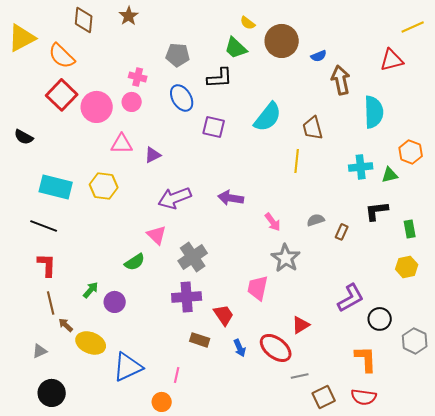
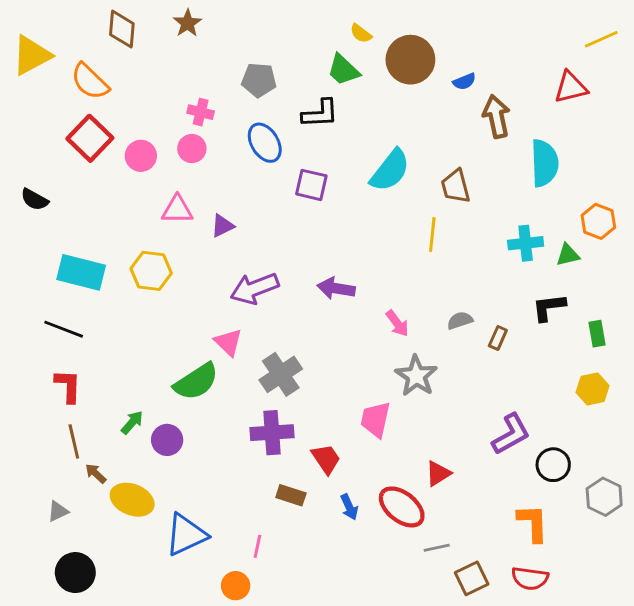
pink circle: (97, 107) -> (141, 156), size x0.7
green semicircle: (135, 262) -> (196, 382), size x1.5

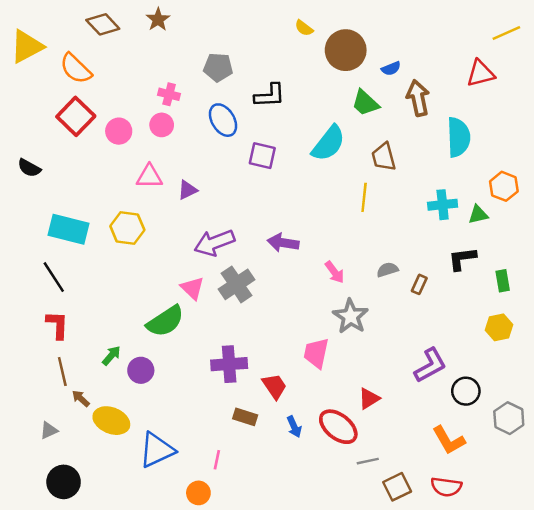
brown diamond: (122, 29) -> (103, 24), turned -48
green trapezoid: (343, 70) -> (365, 103), moved
black line: (64, 329) -> (54, 277), turned 36
gray cross: (281, 374) -> (236, 284), moved
orange L-shape: (533, 523) -> (449, 440), turned 152

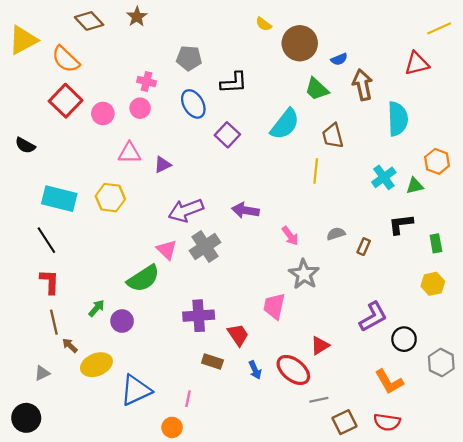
purple square: (262, 156) -> (227, 135), turned 30
cyan cross: (443, 205) -> (384, 177), turned -30
yellow ellipse: (111, 421) -> (96, 365), turned -44
black circle: (64, 482) -> (26, 418), moved

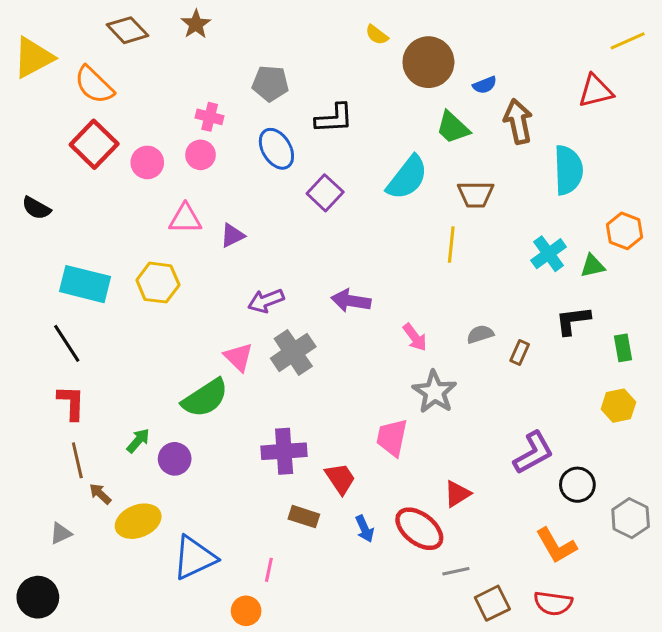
brown trapezoid: (333, 136) -> (476, 194), turned -75
purple arrow: (186, 210) -> (266, 301), size x0.7

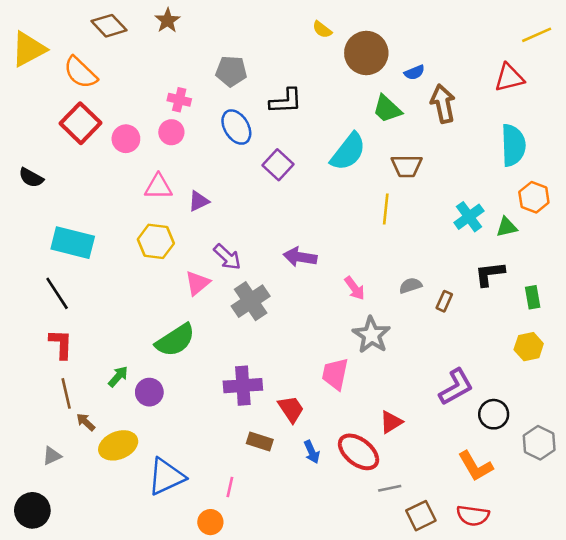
cyan semicircle: (568, 170) -> (513, 145), moved
yellow hexagon: (158, 283) -> (156, 241), moved
purple arrow: (266, 301) -> (227, 257), turned -116
pink triangle: (238, 357) -> (197, 283), moved, turned 36

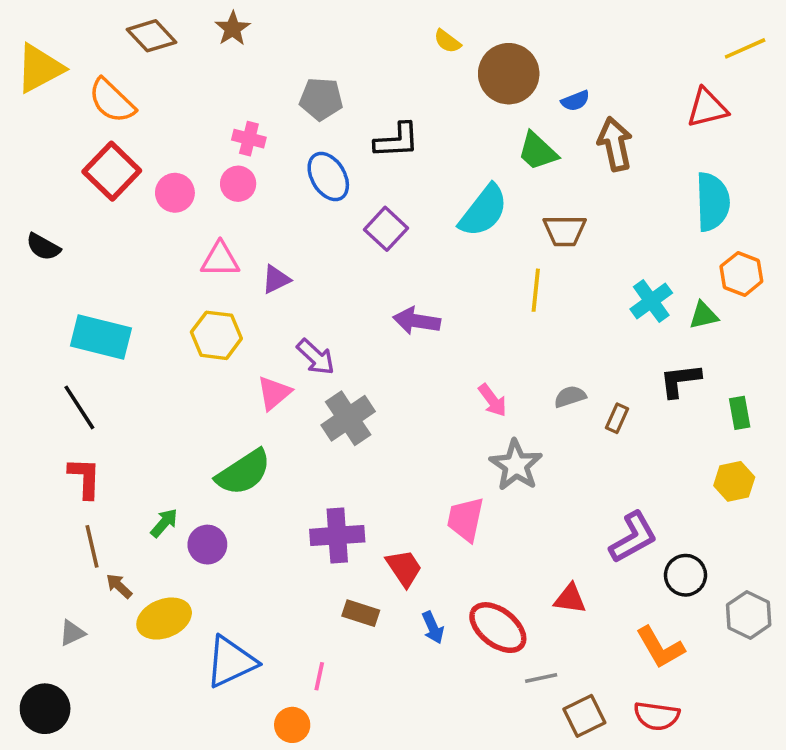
purple arrow: (300, 257) -> (417, 321), moved
red triangle: (391, 422) -> (570, 599), moved, turned 40

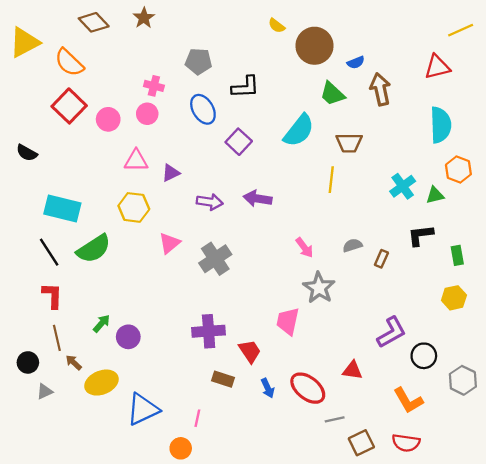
purple arrow: (316, 357) -> (210, 202), moved, turned -35
green semicircle: (243, 472) -> (94, 249), moved
black circle: (45, 709) -> (28, 362), moved, size x0.7

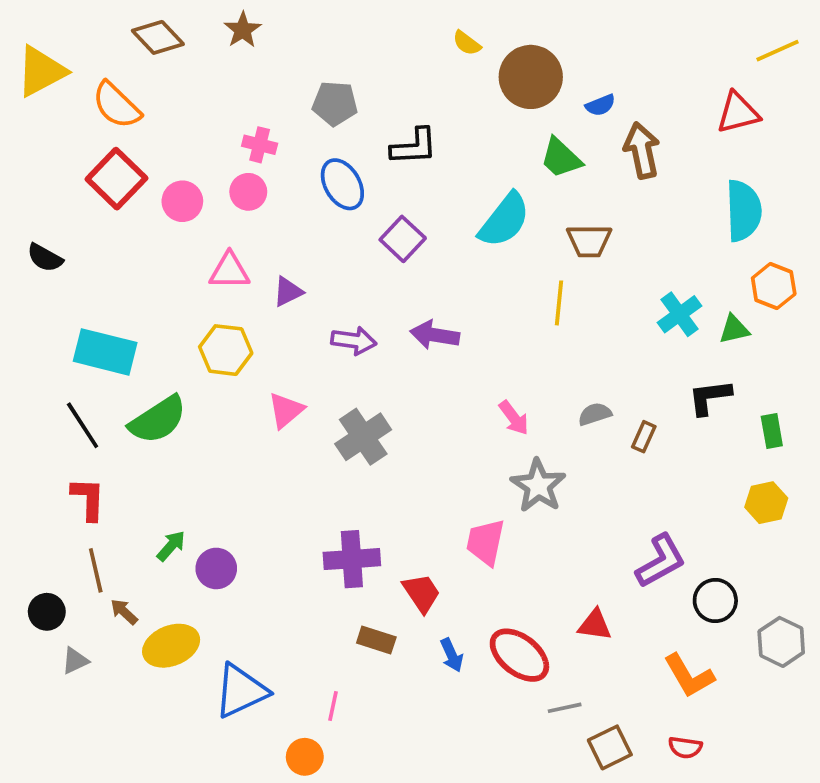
red semicircle: (406, 443) -> (685, 747), size x0.7

